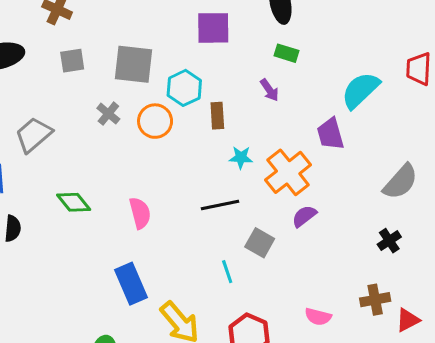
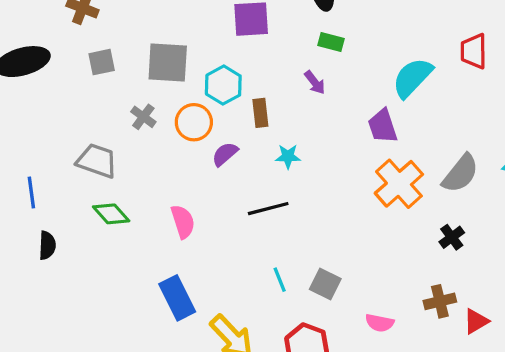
gray trapezoid: (34, 135) -> (97, 161), moved, turned 63
orange cross: (288, 172) -> (399, 184), moved
purple semicircle: (304, 216) -> (225, 154), moved
gray square: (260, 243) -> (325, 284), moved

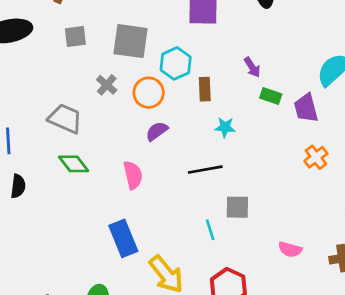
green rectangle: (331, 42) -> (271, 96), moved
purple semicircle: (225, 154) -> (157, 131), moved
orange cross: (399, 184) -> (316, 157), size x0.6
gray square: (325, 284) -> (237, 207), moved, turned -30
pink semicircle: (380, 323) -> (290, 249), moved

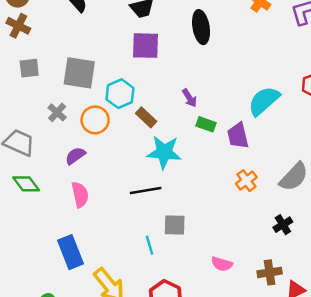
brown rectangle: (205, 89) -> (146, 117), turned -45
cyan star: (225, 127) -> (164, 152), size x1.8
purple semicircle: (157, 131) -> (75, 156), moved

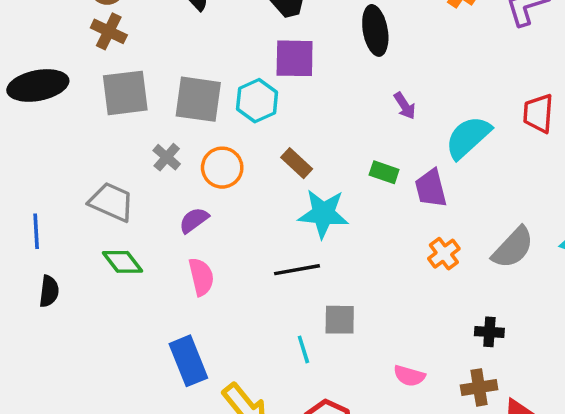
gray square: (29, 68) -> (125, 93), size x1.6
cyan hexagon: (120, 94) -> (257, 101), moved
purple arrow: (189, 98) -> (405, 106), moved
black cross: (283, 225) -> (489, 332), moved, turned 36

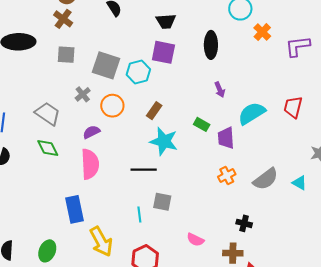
gray square: (125, 93) -> (66, 55), size x0.7
brown rectangle: (297, 163) -> (154, 111), turned 72
pink semicircle: (201, 277) -> (90, 164), size x1.4

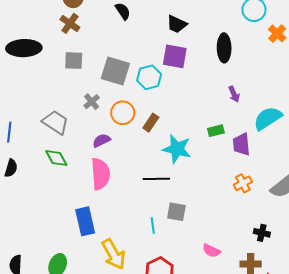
black trapezoid: (166, 21) -> (177, 24), turned 30
brown rectangle: (154, 111) -> (151, 123), moved
green rectangle: (202, 124) -> (216, 131), turned -42

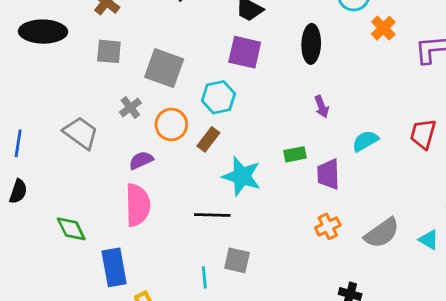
cyan hexagon: (149, 77) -> (218, 97), moved
cyan semicircle: (268, 118) -> (365, 141), size x0.7
green diamond: (56, 158) -> (71, 229), moved

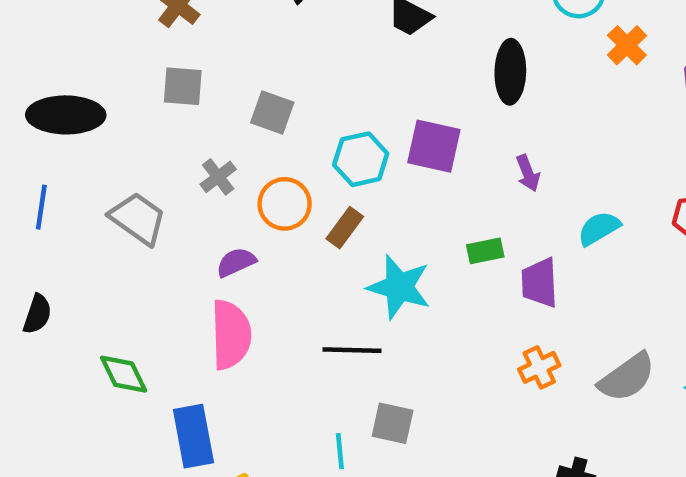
black ellipse: (43, 32) -> (66, 115), moved
purple square: (245, 52) -> (434, 146), moved
gray square: (164, 68) -> (272, 112), size x0.7
blue line: (18, 143) -> (41, 207), moved

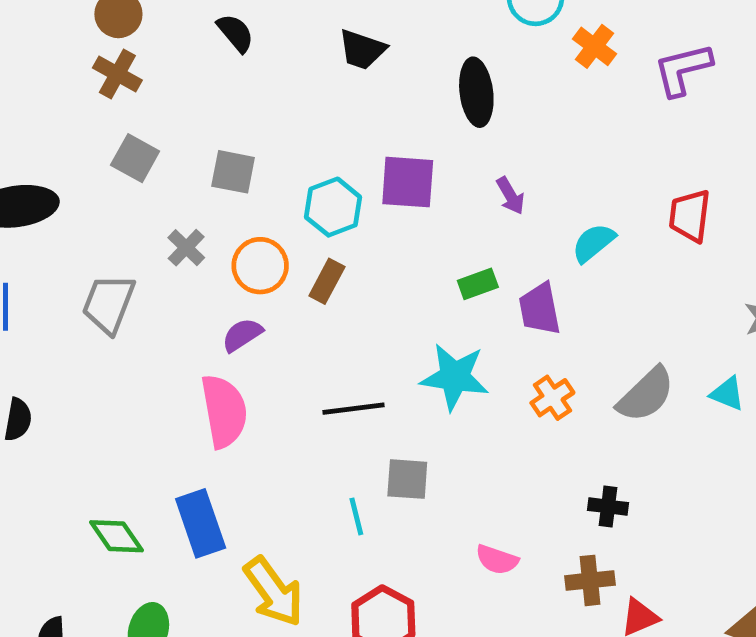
gray square: (183, 86) -> (135, 158), turned 33
gray trapezoid: (138, 219) -> (109, 304), turned -96
purple semicircle: (236, 262) -> (242, 335), moved
cyan star: (399, 287) -> (455, 377), moved
green diamond: (124, 374) -> (116, 536), moved

